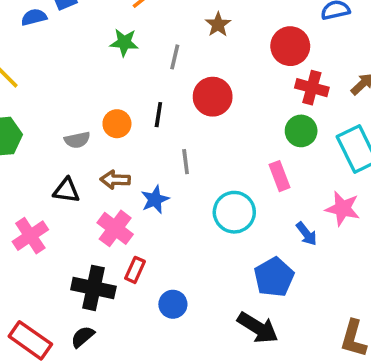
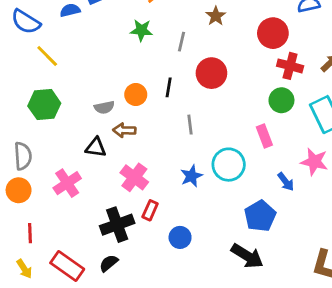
brown arrow: (115, 180) -> (124, 130), moved
blue star: (155, 200) -> (191, 176), moved
black cross: (93, 288) -> (117, 225), turned -32

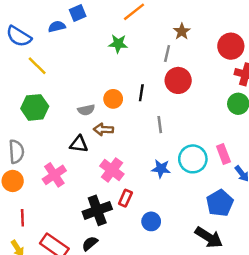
gray line: (181, 42) -> (167, 53), moved
pink rectangle: (264, 136) -> (223, 154), moved
blue star: (191, 176) -> (161, 169), turned 30

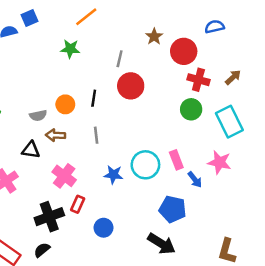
brown star: (182, 31) -> (154, 37), moved
gray line: (160, 125) -> (96, 135), moved
blue pentagon: (220, 203) -> (173, 209), turned -30

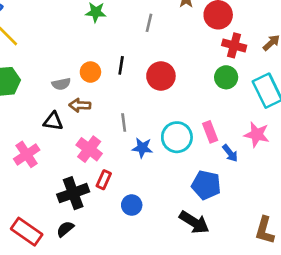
red circle: (131, 86) -> (161, 76), moved
gray line: (96, 135) -> (124, 123), moved

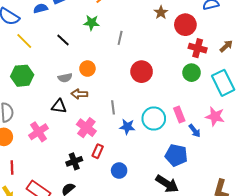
gray line: (149, 23) -> (120, 38), moved
black line: (121, 65) -> (63, 40), moved, turned -56
black cross: (73, 193) -> (74, 161), size x0.7

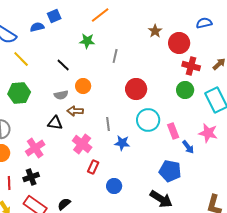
black line: (63, 40) -> (63, 65), moved
cyan circle: (154, 119) -> (148, 120), moved
black cross: (74, 161) -> (31, 177), moved

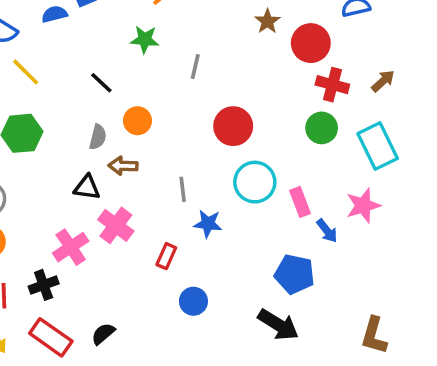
gray semicircle: (61, 95) -> (98, 137), turned -64
pink star: (208, 133) -> (363, 206), turned -30
pink cross: (82, 144) -> (116, 225), moved
pink cross: (35, 148) -> (71, 247), moved
red rectangle: (93, 167) -> (166, 256), moved

